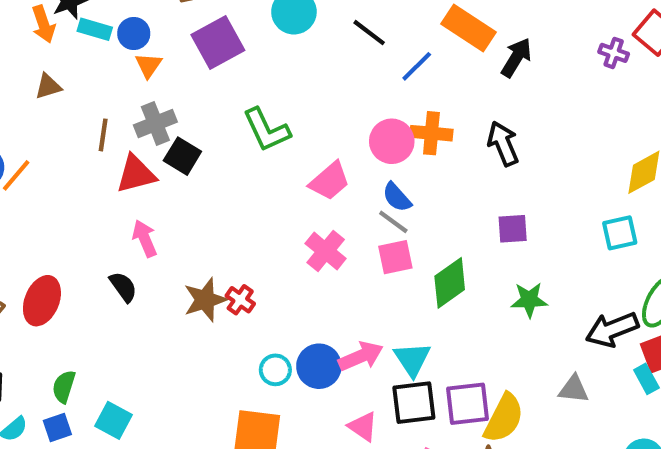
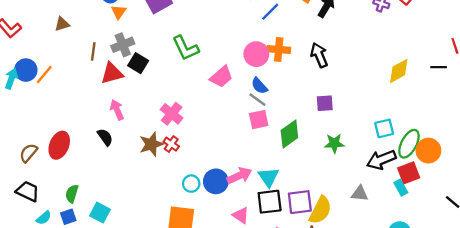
cyan square: (620, 233) -> (384, 128), moved
pink cross: (326, 251) -> (172, 114), moved

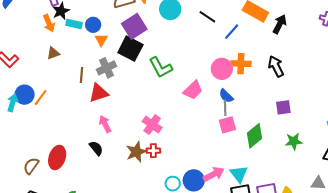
black square: (138, 63) -> (130, 49), moved, size x1.4
gray line: (257, 100) -> (225, 108), turned 56
red cross: (171, 144) -> (153, 151), turned -32

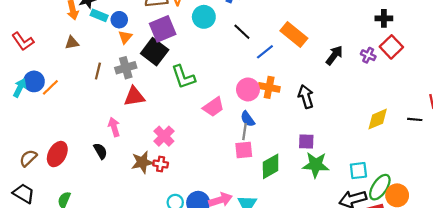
black arrow: (280, 24) -> (334, 55), moved
red triangle: (99, 93) -> (134, 96), moved
green star: (294, 141) -> (316, 165), moved, size x1.4

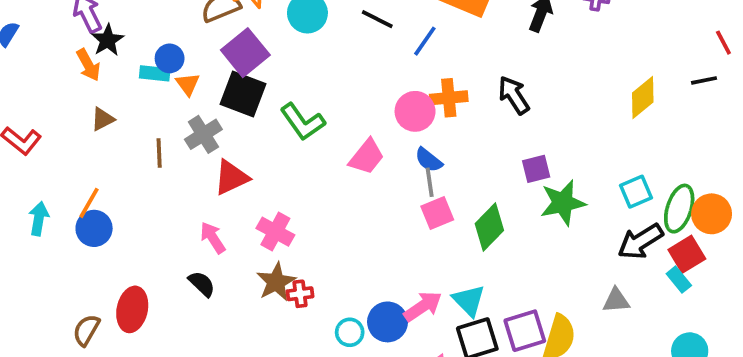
cyan rectangle: (99, 15) -> (155, 73), moved
blue circle: (34, 81) -> (94, 228), moved
pink cross: (164, 136) -> (275, 232), moved
red cross: (161, 164) -> (300, 294), moved

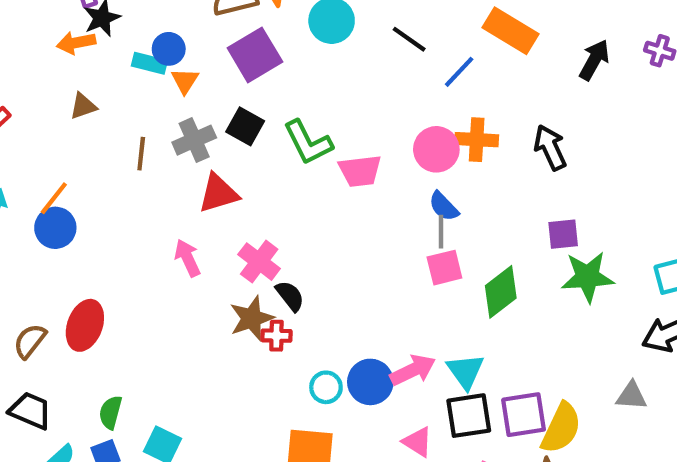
orange arrow: (88, 65) -> (76, 43), turned 100
black square: (243, 94) -> (245, 126), moved, size x0.7
pink trapezoid: (367, 157) -> (360, 171), moved, turned 36
black semicircle: (202, 284) -> (290, 296), moved

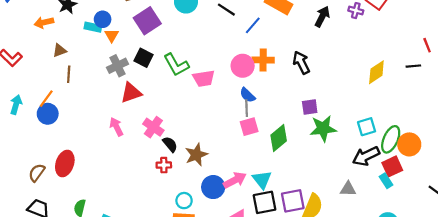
orange arrow: (76, 43) -> (44, 22), moved
brown line: (141, 154) -> (69, 74), moved
brown star: (252, 318) -> (196, 155), moved
cyan circle: (326, 387) -> (184, 201), moved

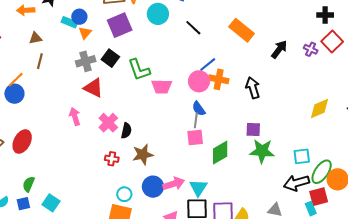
blue line: (253, 25) -> (208, 64), moved
red triangle: (131, 93) -> (93, 88), turned 35
black semicircle: (170, 144) -> (126, 131), moved, turned 42

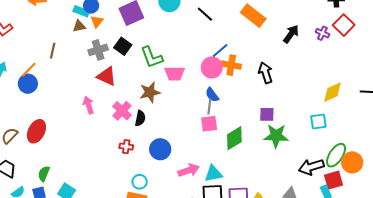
brown triangle: (35, 38) -> (79, 26), moved
brown star: (143, 155) -> (150, 92), moved
cyan square: (302, 156) -> (318, 121), moved
blue circle: (153, 187) -> (160, 149), moved
cyan triangle: (198, 188) -> (213, 174), turned 48

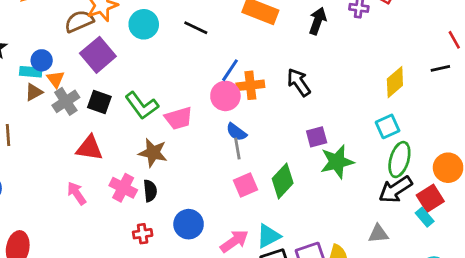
gray cross: (98, 50) -> (66, 101), moved
brown star: (150, 92) -> (153, 153), turned -30
pink square: (209, 124) -> (246, 185), moved
green ellipse: (336, 155) -> (399, 160), moved

